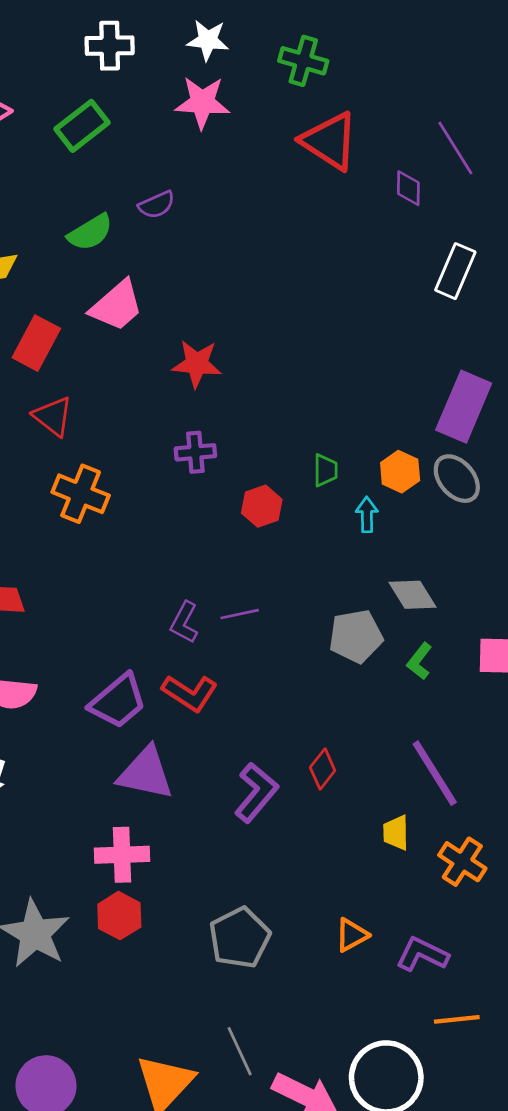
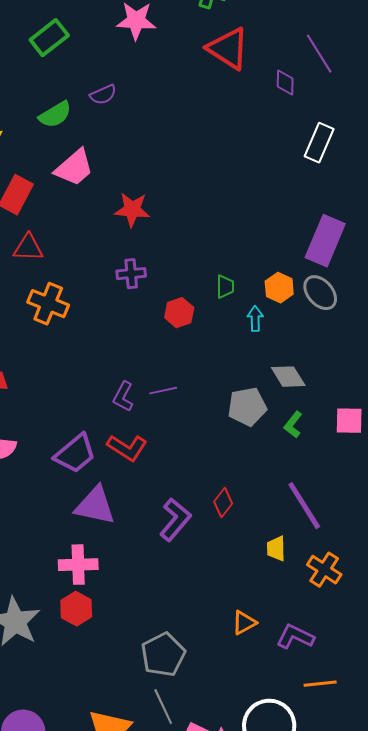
red triangle: (53, 416) -> (28, 248), turned -36
gray pentagon: (240, 938) -> (163, 655), moved

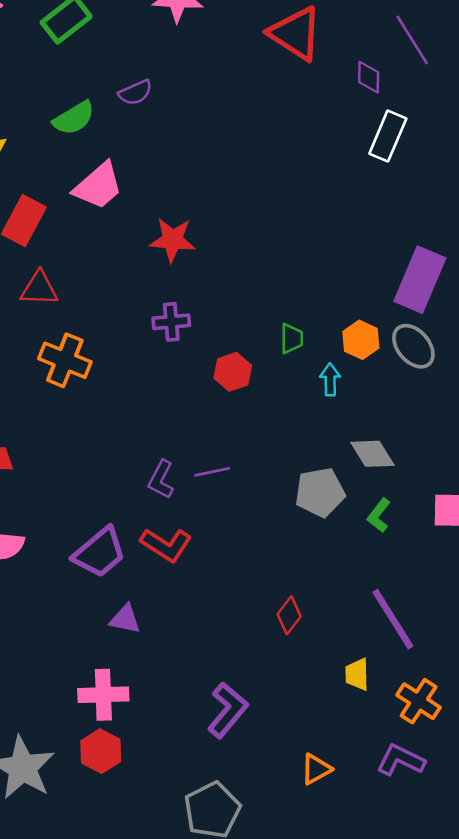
white rectangle: (319, 143) -> (388, 136), moved
purple triangle: (95, 506) -> (125, 619), size x0.6
purple L-shape: (175, 520) -> (228, 710), moved
purple L-shape: (295, 637) -> (401, 760), moved

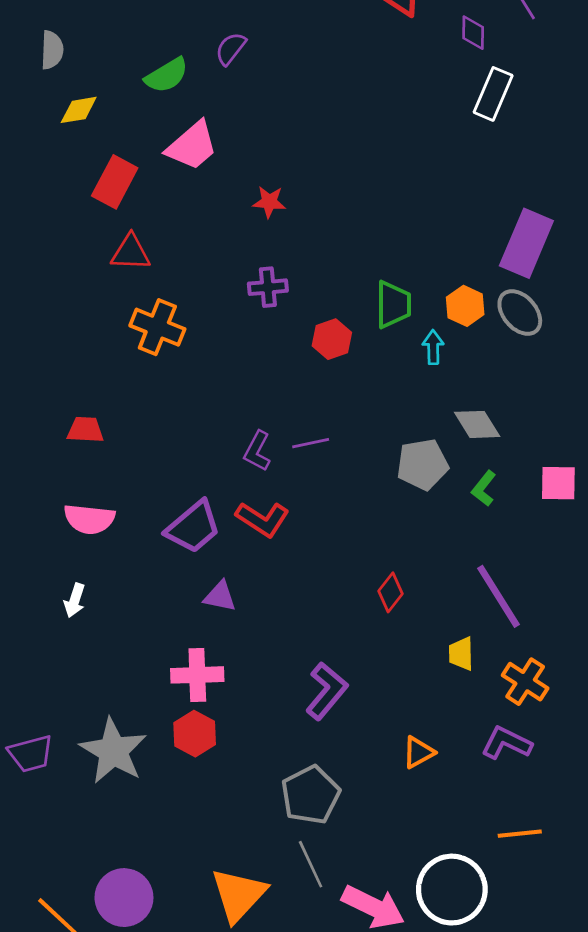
purple semicircle: (135, 92) -> (231, 49), turned 152
red star: (173, 240) -> (269, 202), size x0.7
green trapezoid: (292, 339) -> (393, 304), size x1.5

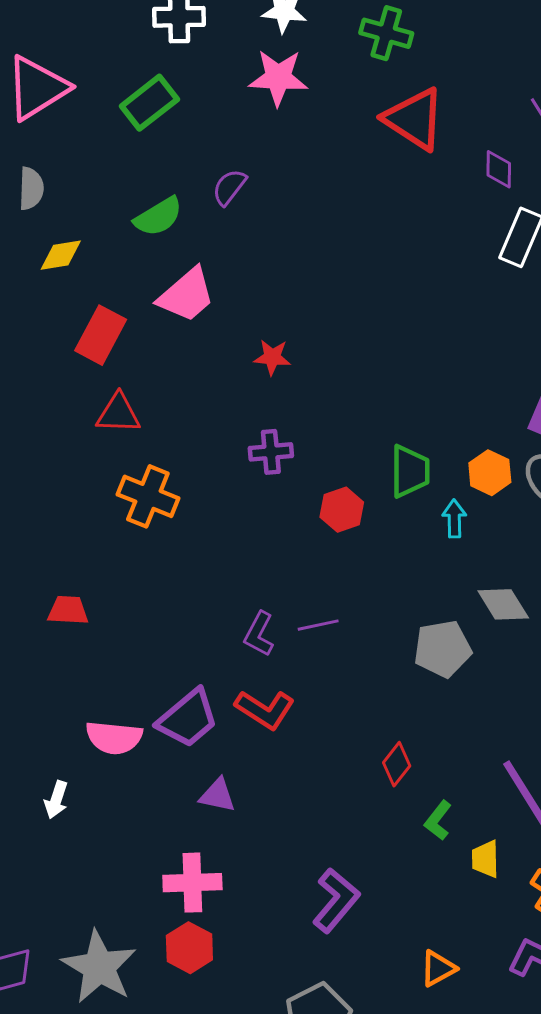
green L-shape: (484, 488) -> (438, 820), moved
pink semicircle: (89, 519) -> (114, 738), moved
red diamond: (391, 592) -> (397, 764), moved

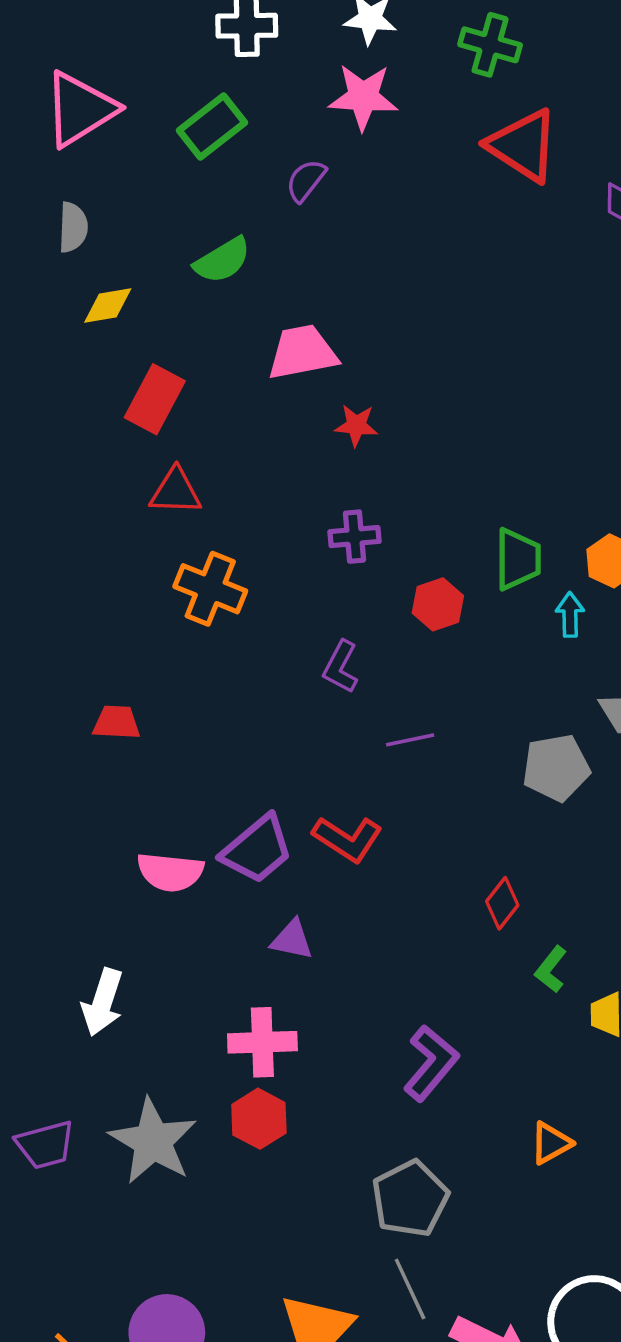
purple semicircle: (229, 187) -> (306, 180), moved
pink trapezoid: (186, 295) -> (302, 352), moved, turned -150
purple L-shape: (259, 634) -> (341, 667), moved
white arrow: (56, 800) -> (103, 1002), moved, size x1.5

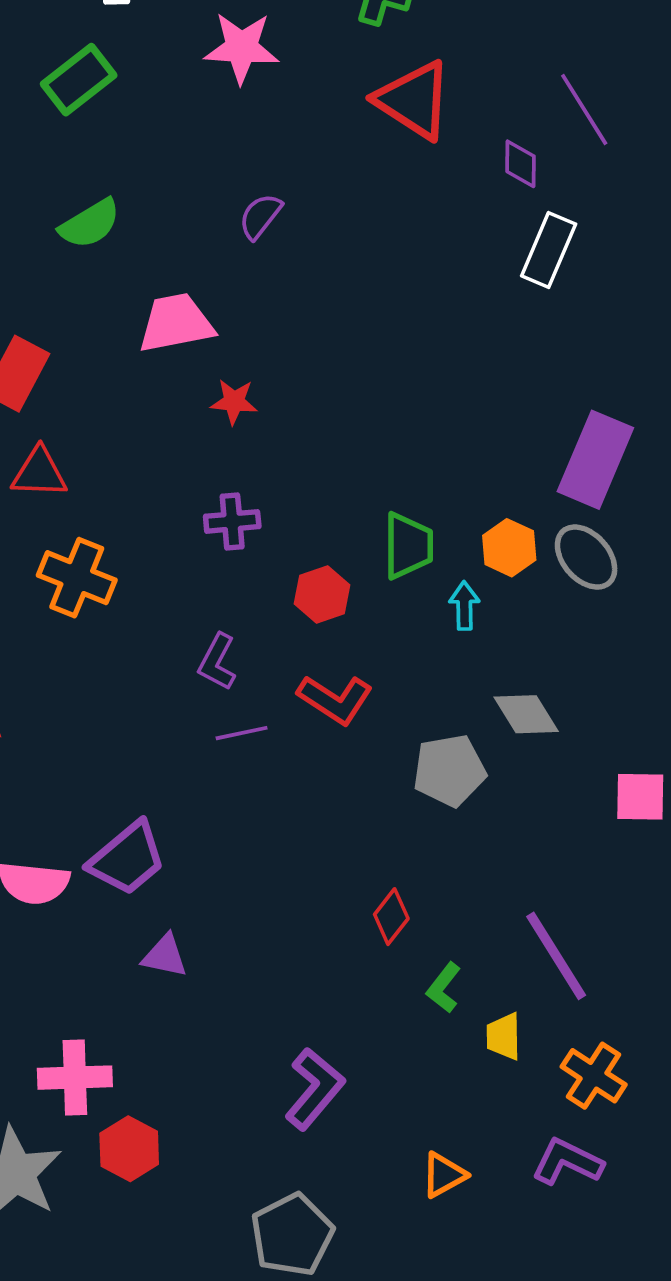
purple semicircle: (306, 180) -> (260, 216), moved
purple line: (410, 740) -> (242, 733), moved
red L-shape: (348, 839) -> (335, 699), moved
pink cross: (262, 1042) -> (75, 1078), moved

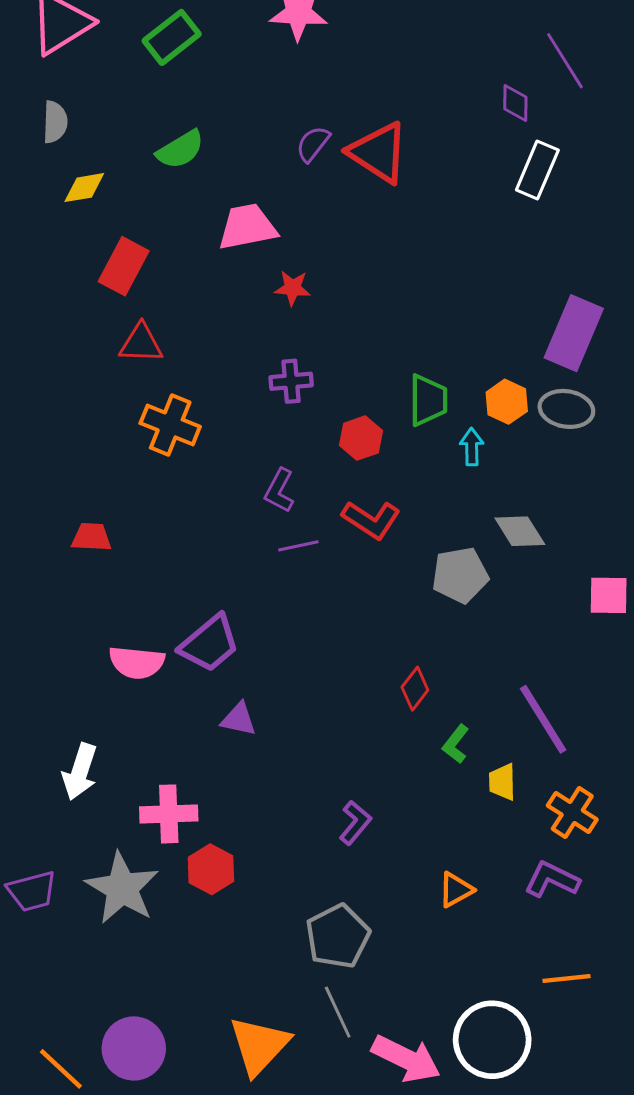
red triangle: (414, 100) -> (379, 153), moved
gray ellipse: (586, 557) -> (566, 409), turned -40
purple L-shape: (315, 1089) -> (355, 823), size x0.7

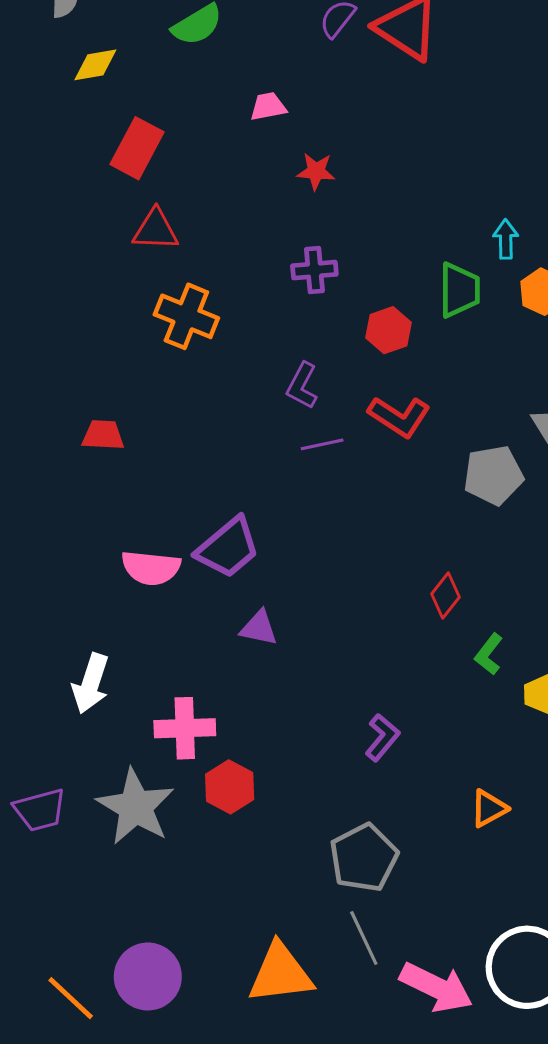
pink trapezoid: (247, 227) -> (268, 107), size x0.6
cyan arrow: (472, 447) -> (506, 239), moved
orange triangle: (259, 1046) -> (280, 973), turned 40

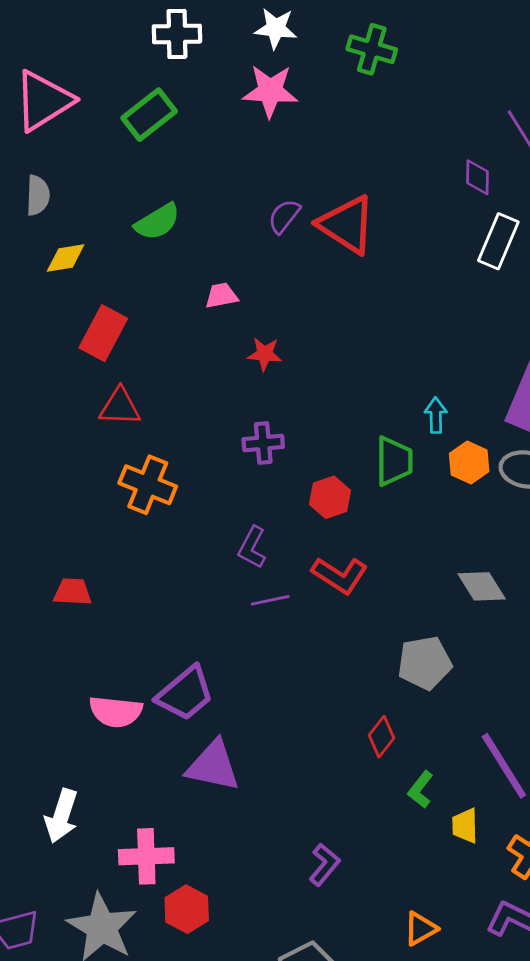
gray pentagon: (493, 475) -> (425, 663), moved
purple triangle: (259, 628) -> (213, 766), size x1.6

